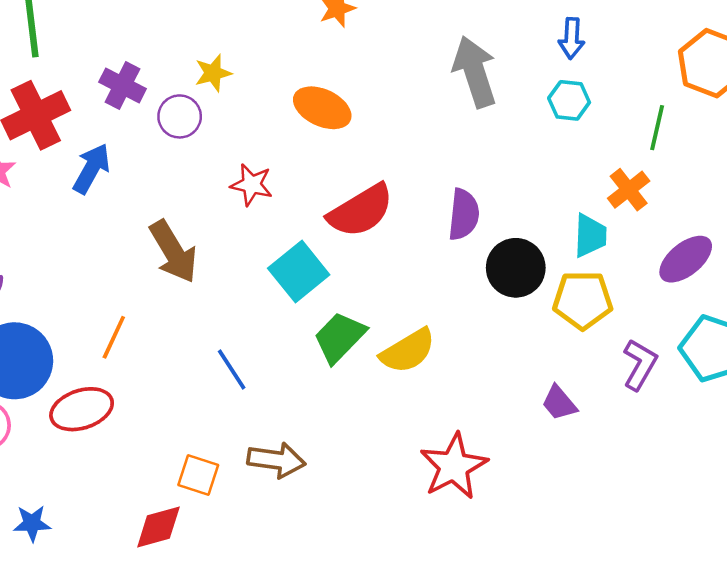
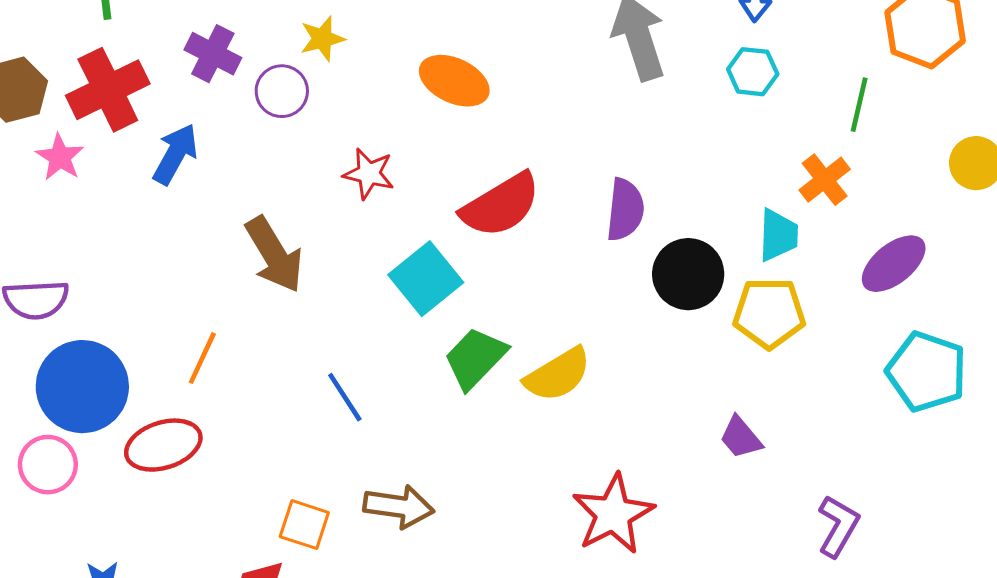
purple L-shape: (640, 365) -> (838, 526), moved

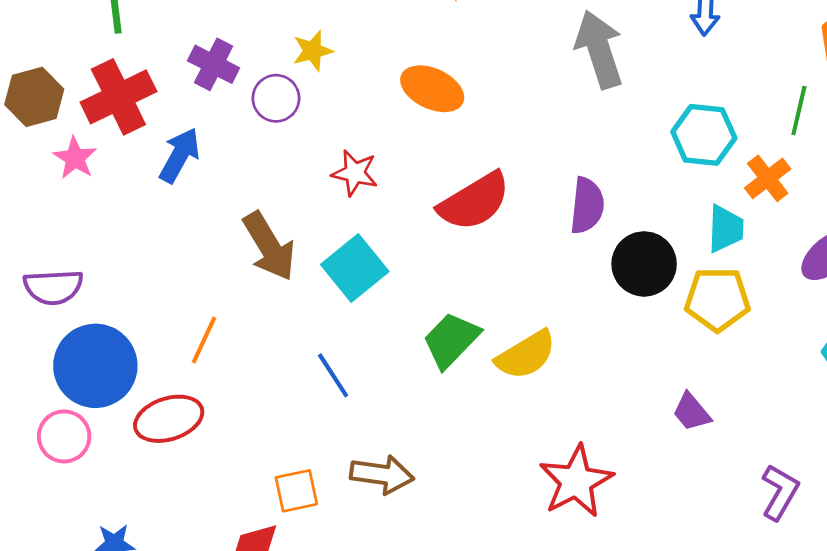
cyan hexagon: (753, 72) -> (704, 135), moved, size x1.4
cyan square: (426, 279) -> (355, 268), moved
orange square: (304, 525) -> (296, 491), turned -30

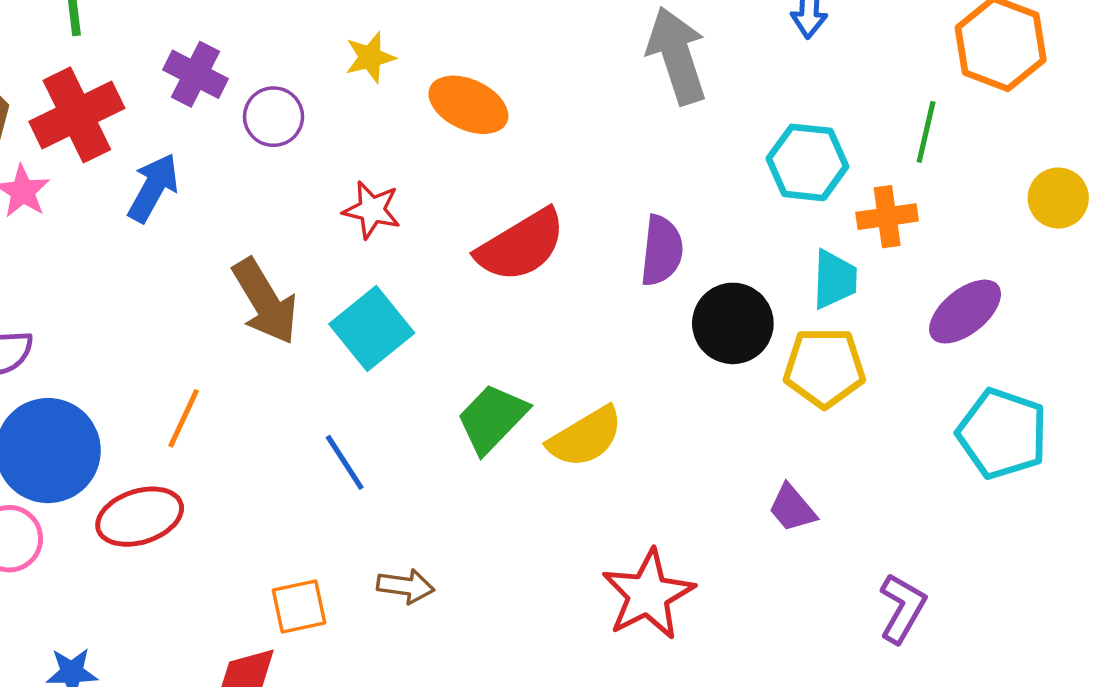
yellow star: (313, 51) -> (370, 57), moved
orange cross: (768, 178) -> (887, 217), turned 30
brown arrow: (382, 474) -> (406, 586), size x0.7

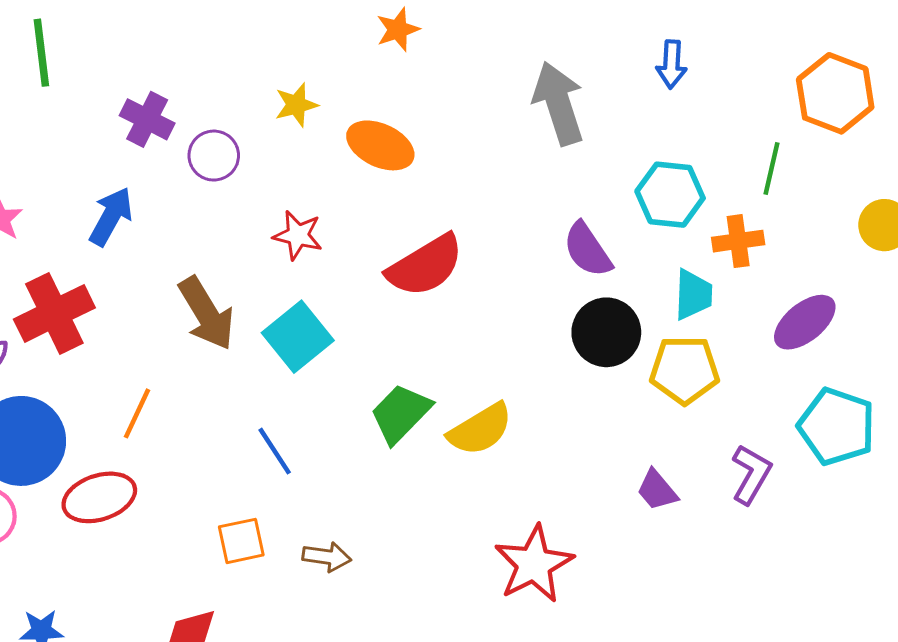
red cross: (77, 115) -> (54, 313), moved
purple semicircle: (662, 251) -> (587, 250), moved, turned 140
orange square: (299, 606) -> (241, 541), moved
purple L-shape: (902, 608) -> (751, 474), moved

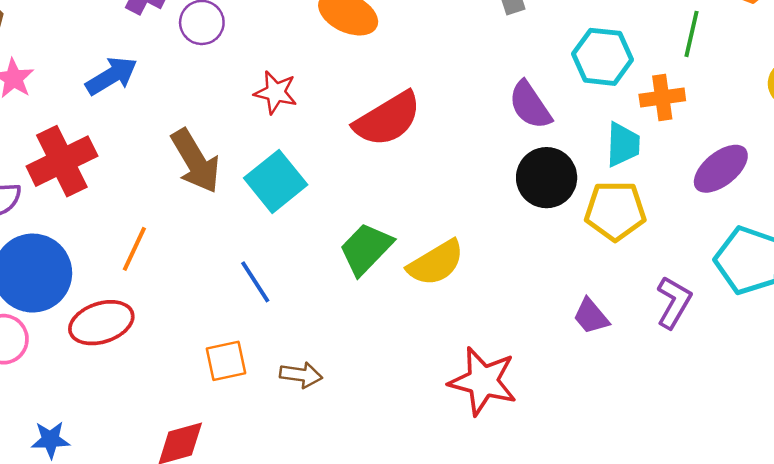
blue arrow: (111, 216) -> (112, 76), turned 30
red star: (534, 564) -> (483, 381), turned -30

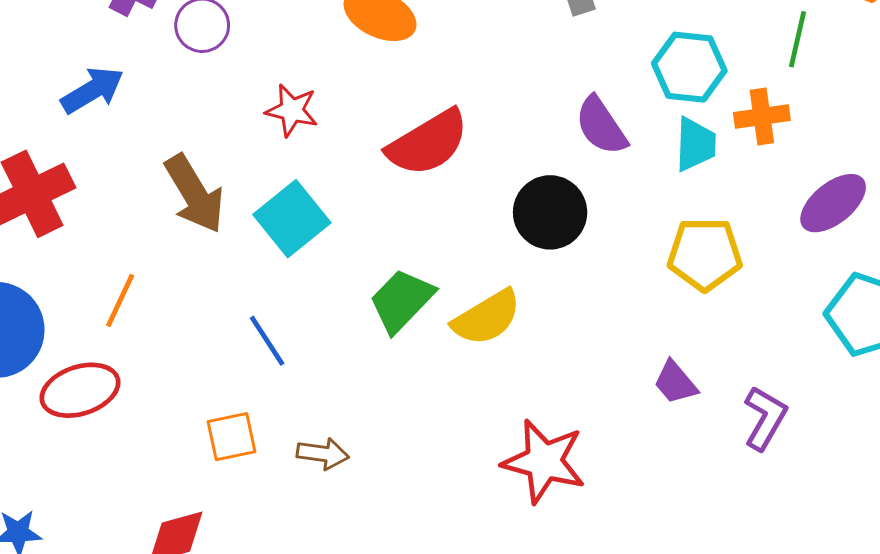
cyan trapezoid: (623, 145) -> (695, 144), moved
black circle: (547, 178) -> (550, 212), moved
purple L-shape: (674, 302) -> (765, 418), moved

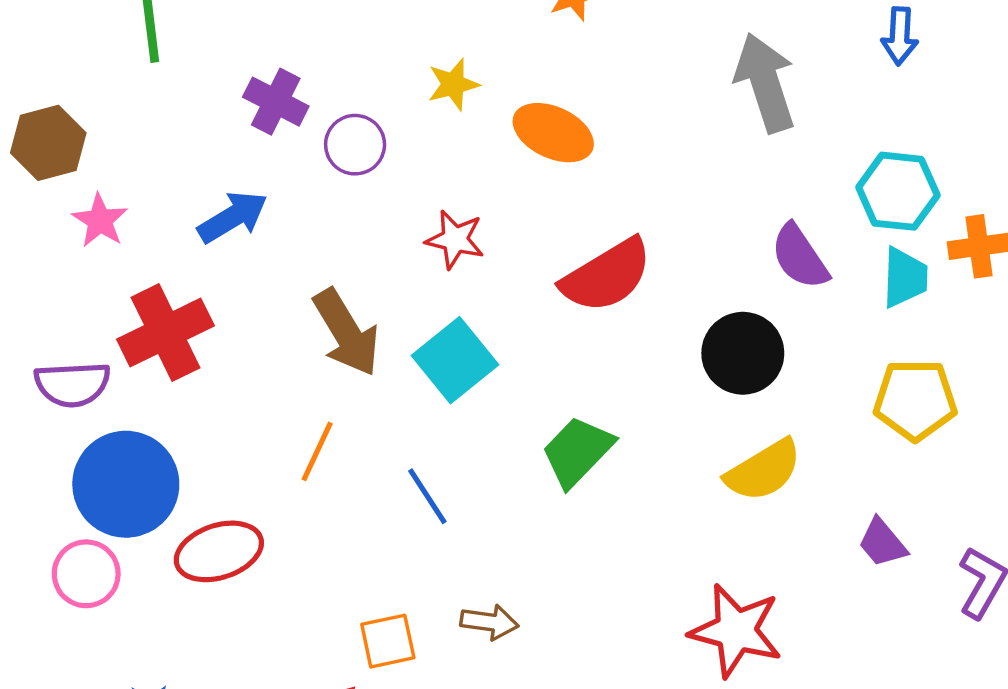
orange line: (120, 301) -> (317, 451), moved
yellow semicircle: (487, 318) -> (764, 470), moved
orange square: (232, 437) -> (388, 641), moved

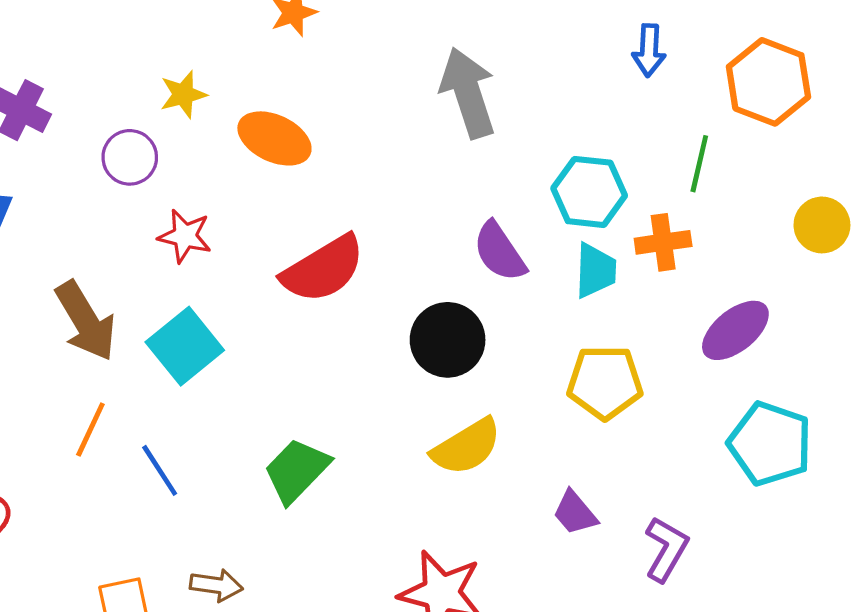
blue arrow: (900, 36) -> (649, 50), moved
purple circle: (355, 145) -> (130, 157), moved
orange line: (317, 451) -> (90, 430), moved
green trapezoid: (577, 451) -> (297, 470), moved

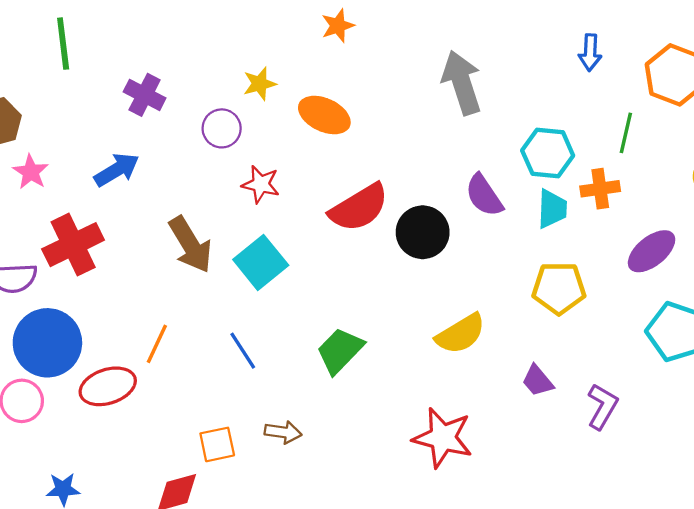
black circle: (448, 340) -> (423, 232), moved
orange line: (90, 430) -> (157, 344), moved

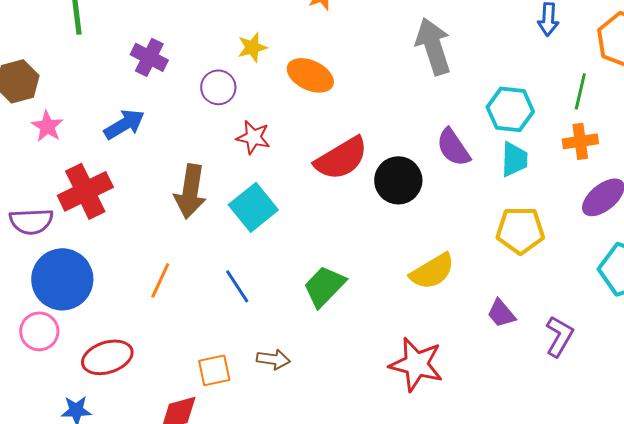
orange cross: (600, 189) -> (580, 141), moved
brown arrow: (190, 245) -> (190, 191), turned 40
red ellipse: (108, 386) -> (107, 357), moved

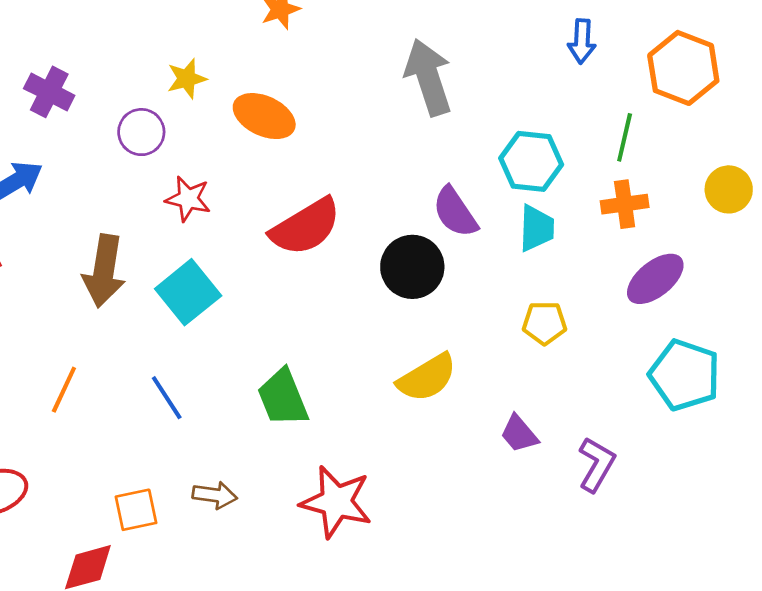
black circle: (398, 180) -> (412, 267), moved
yellow pentagon: (520, 230) -> (544, 323), size x0.7
green trapezoid: (324, 286) -> (283, 398), turned -66
red star: (416, 364) -> (336, 502), moved

